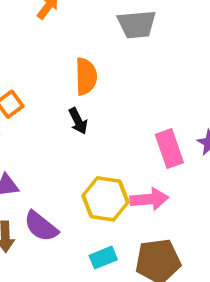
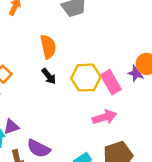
yellow hexagon: (106, 199) -> (86, 78), moved

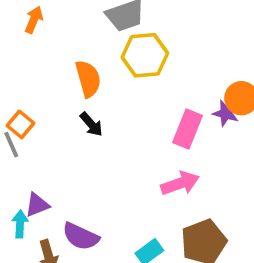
yellow hexagon: (86, 78) -> (145, 55), moved
pink rectangle: (111, 82) -> (187, 129), turned 55

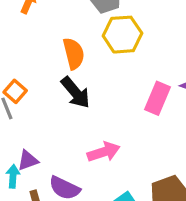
black arrow: (91, 124) -> (76, 92), size x1.5
pink arrow: (180, 183) -> (104, 152), moved

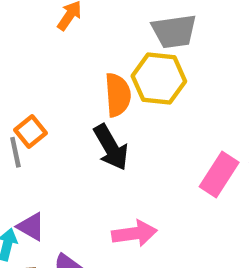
yellow hexagon: (122, 35) -> (159, 79), moved
purple triangle: (28, 160) -> (31, 227), turned 40

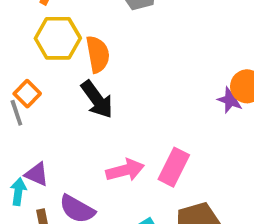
yellow hexagon: (159, 79) -> (58, 38), moved
pink rectangle: (219, 175) -> (174, 167), moved

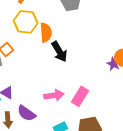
black arrow: (97, 99) -> (59, 52), moved

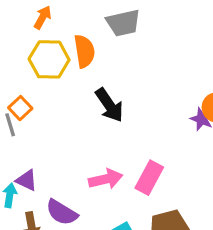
orange semicircle: (46, 33) -> (84, 51), moved

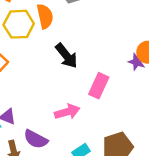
pink rectangle: (149, 178) -> (99, 86), moved

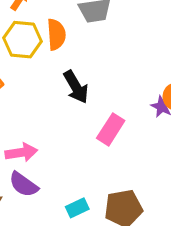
pink arrow: (67, 112) -> (21, 152), moved

